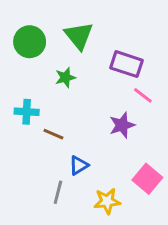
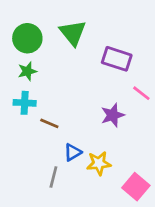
green star: (65, 77) -> (27, 71), moved
pink line: (143, 95) -> (141, 93), moved
pink square: (147, 179) -> (136, 187), moved
yellow star: (107, 201) -> (99, 163), moved

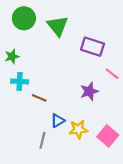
green circle: (27, 38) -> (24, 18), moved
green star: (27, 71) -> (12, 56), moved
pink square: (136, 187) -> (108, 136), moved

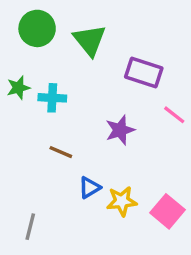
cyan cross: (20, 81) -> (52, 98), moved
purple star: (89, 91) -> (120, 130), moved
gray line: (42, 140) -> (30, 227), moved

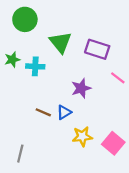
green triangle: (90, 40) -> (60, 42), moved
brown line: (61, 152) -> (43, 112), moved
blue triangle: (90, 188) -> (64, 112), moved

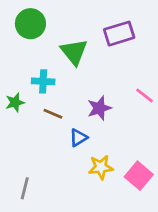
purple rectangle: (97, 49) -> (119, 34), moved, turned -35
green star: (12, 60) -> (15, 102), moved
brown line: (43, 112) -> (53, 114), moved

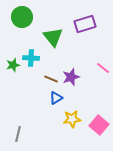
green star: (15, 102) -> (13, 65), moved
brown line: (53, 114) -> (51, 79), moved

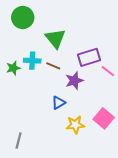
purple rectangle: (85, 24) -> (89, 57), moved
brown line: (51, 79) -> (53, 66), moved
pink square: (99, 125) -> (104, 118), moved

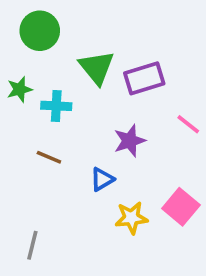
purple rectangle: (89, 57) -> (144, 78), moved
brown line: (53, 66) -> (49, 157), moved
green star: (13, 68) -> (20, 89), moved

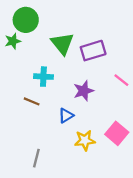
green star: (20, 89) -> (13, 41), moved
cyan cross: (56, 106) -> (43, 77), moved
gray line: (32, 245) -> (36, 158), moved

